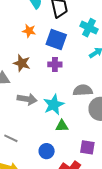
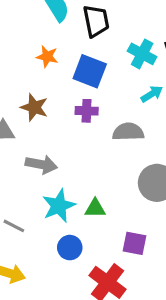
gray semicircle: (83, 90) -> (128, 132), moved
cyan star: (54, 105) -> (59, 206), moved

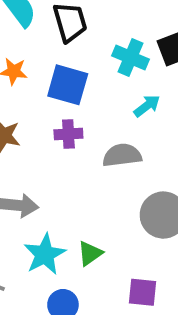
green triangle: (95, 208) -> (90, 253), turned -30

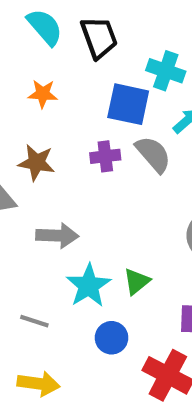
blue square: (68, 85) -> (128, 104), moved
gray semicircle: (122, 155) -> (153, 154), moved, turned 60

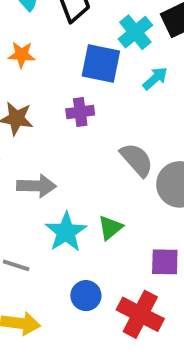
cyan cross: (166, 71) -> (135, 32), turned 32
gray semicircle: (153, 154) -> (137, 160), moved
blue circle: (112, 338) -> (86, 296), moved

